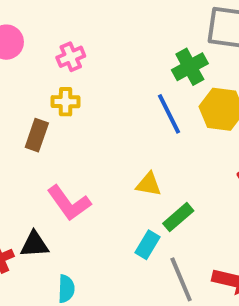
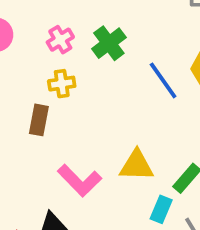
green cross: (190, 67) -> (109, 43), moved
yellow triangle: (149, 184) -> (137, 165), moved, size x1.4

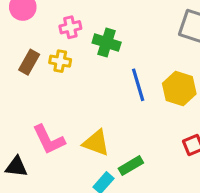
green cross: (109, 43) -> (107, 43), turned 36
brown rectangle: (39, 120) -> (29, 62), moved

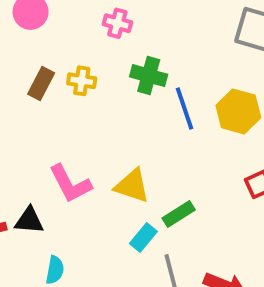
pink cross: (70, 27) -> (117, 23), moved, turned 30
green cross: (107, 43) -> (149, 76), moved

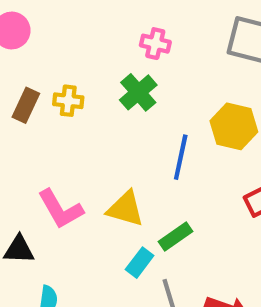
pink cross: (117, 23) -> (155, 44), moved
green cross: (149, 76) -> (138, 92), turned 36
blue line: (184, 108) -> (181, 157), moved, turned 33

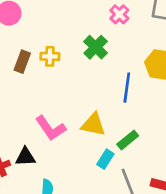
pink cross: (155, 44) -> (119, 14), moved, turned 36

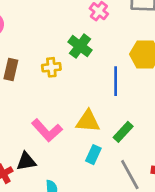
yellow cross: (50, 56) -> (51, 67), moved
cyan rectangle: (105, 159) -> (93, 155), moved

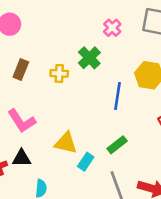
yellow triangle: (88, 121) -> (66, 143), moved
pink L-shape: (47, 130) -> (22, 121), moved

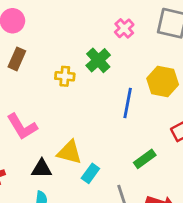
brown rectangle: (21, 70) -> (17, 59), moved
green rectangle: (117, 145) -> (145, 159), moved
black triangle: (22, 158) -> (42, 169), moved

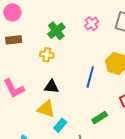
brown rectangle: (17, 59) -> (14, 40), turned 56
green cross: (98, 60) -> (56, 31), moved
black triangle: (42, 169) -> (51, 87), moved

